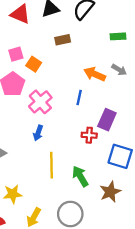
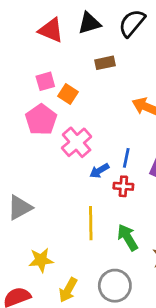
blue line: (79, 97) -> (126, 158), moved
blue arrow: (38, 133) -> (99, 171), moved, turned 40
red cross: (89, 135) -> (123, 186), moved

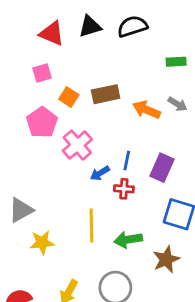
black semicircle: (132, 23) -> (132, 26), turned 32
brown rectangle: (105, 63) -> (106, 94), moved, size x1.4
pink square: (45, 81) -> (42, 73), moved
green arrow: (128, 237) -> (128, 240), turned -68
yellow star: (41, 260) -> (42, 242), moved

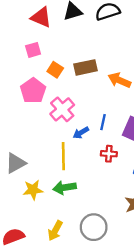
red cross: (124, 189) -> (109, 154), moved
yellow line: (91, 226) -> (63, 156), moved
green arrow: (128, 240) -> (65, 188), moved

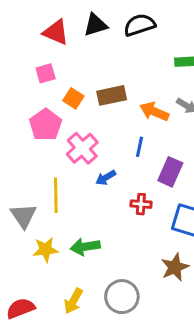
blue line: (103, 122) -> (140, 147), moved
yellow line: (63, 156) -> (56, 195), moved
gray triangle: (16, 163) -> (24, 216), turned -35

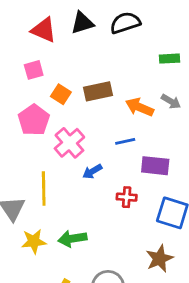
blue line: (140, 147) -> (125, 141), turned 66
purple rectangle: (170, 172) -> (155, 166), turned 72

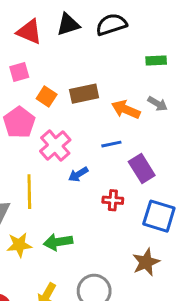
purple rectangle: (155, 166) -> (142, 169), turned 52

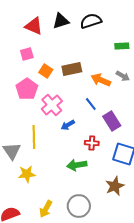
blue line: (111, 144) -> (91, 104), turned 64
green arrow: (58, 242) -> (77, 165), moved

